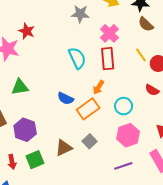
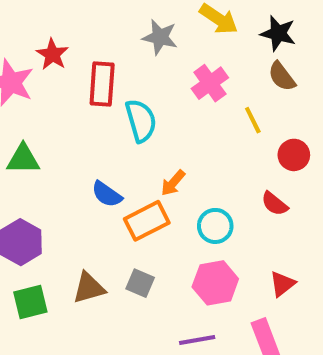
yellow line: (141, 55) -> (253, 120), moved
red rectangle: (108, 59) -> (102, 84), moved
gray square: (90, 141) -> (140, 283), turned -32

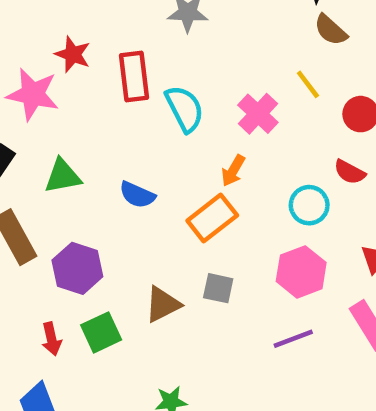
pink cross: (210, 83) -> (258, 114), moved
blue semicircle: (107, 194) -> (137, 195), moved
cyan circle: (215, 226) -> (309, 205), moved

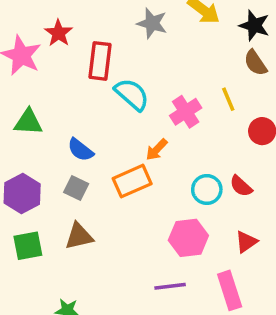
cyan semicircle: (185, 109) -> (132, 94), turned -36
red semicircle: (350, 172) -> (241, 186), moved
gray square: (218, 288) -> (76, 188), moved

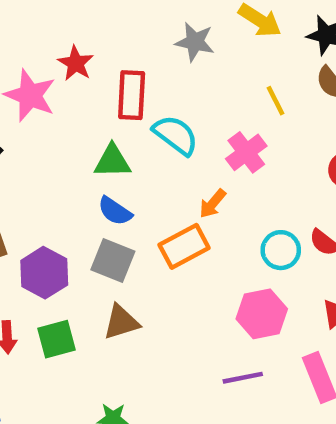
yellow line: (228, 99) -> (276, 101), moved
green triangle: (28, 122) -> (112, 161), moved
gray square: (76, 188) -> (113, 261), size x1.4

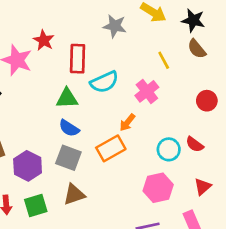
cyan semicircle: (176, 135) -> (104, 82), turned 120

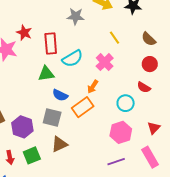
brown semicircle: (197, 49) -> (149, 39), moved
blue semicircle: (69, 128) -> (60, 95), moved
red semicircle: (195, 144) -> (144, 87), moved

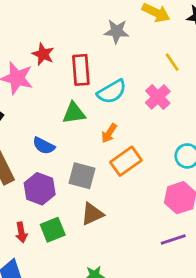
orange arrow: (93, 87) -> (109, 133), moved
blue semicircle: (60, 95) -> (44, 146), moved

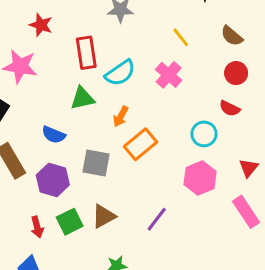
red star: (43, 54) -> (41, 25), moved
brown triangle: (92, 214) -> (104, 216), moved
purple line: (173, 239) -> (157, 219), moved, turned -30

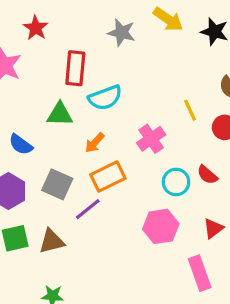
yellow line: (181, 37) -> (190, 110), moved
pink cross: (169, 75) -> (151, 139), moved
red semicircle: (230, 108) -> (207, 175), moved
purple line: (157, 219) -> (88, 209), moved

